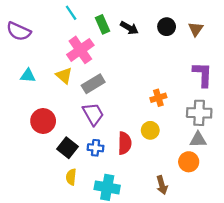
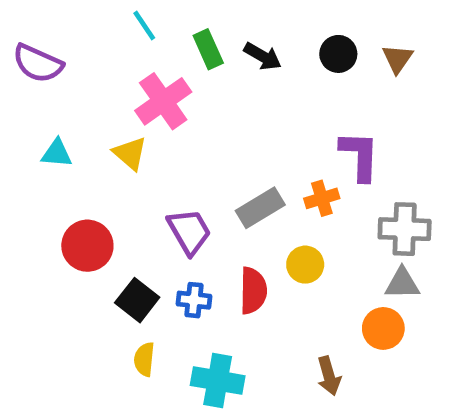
purple L-shape: (203, 74) -> (360, 156), moved
gray rectangle: (93, 84) -> (260, 208), moved

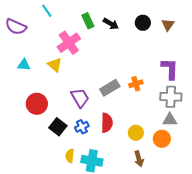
cyan line: (144, 26) -> (47, 11), moved
purple L-shape: (360, 156) -> (170, 69), moved
yellow circle: (305, 265) -> (136, 133), moved
blue cross: (194, 300) -> (82, 127), turned -32
yellow semicircle: (144, 359) -> (70, 156), moved

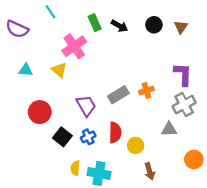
gray cross: (171, 97) -> (184, 105), turned -30
gray triangle: (170, 120) -> (169, 129), moved
yellow circle: (136, 133) -> (136, 145), moved
orange circle: (162, 139) -> (194, 159), moved

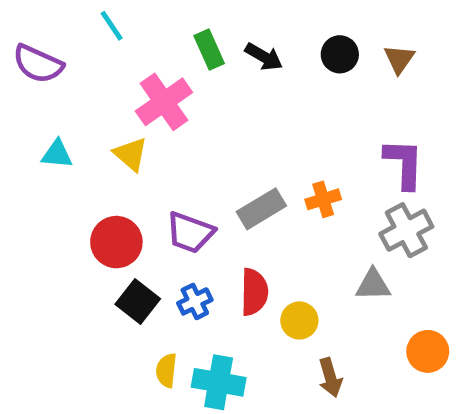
purple trapezoid: (86, 106) -> (190, 233), turned 140
red circle: (40, 112) -> (116, 242), moved

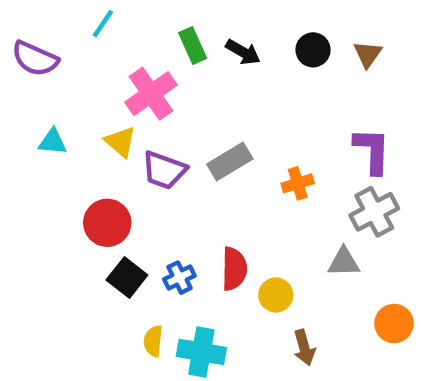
cyan line: (112, 26) -> (103, 24), turned 68
gray rectangle: (261, 209) -> (230, 161), moved
purple trapezoid: (190, 233) -> (164, 170), moved

